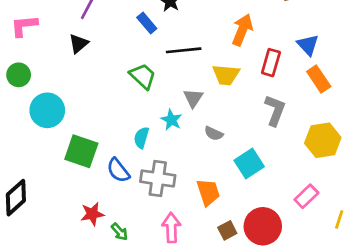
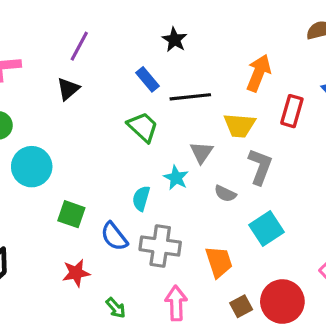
blue rectangle: (147, 23) -> (147, 79), moved
gray L-shape: (275, 110) -> (260, 167), moved
green square: (81, 151) -> (71, 214), size x0.7
red star: (92, 214) -> (76, 273), moved

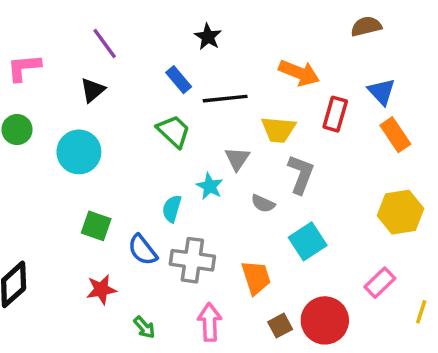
purple line: (79, 46) -> (105, 44), turned -64
orange arrow: (259, 73) -> (299, 73), turned 90
cyan circle: (32, 167) -> (79, 152), moved

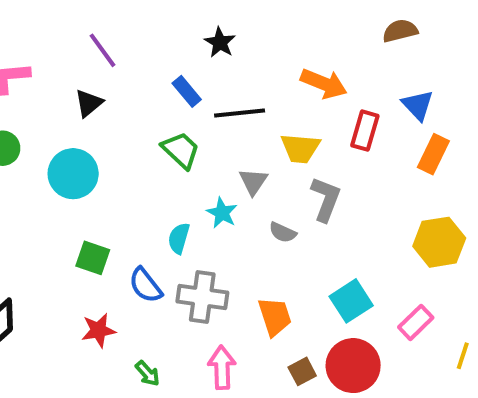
orange rectangle: (395, 135) -> (433, 154), turned 60
cyan square: (308, 241) -> (351, 301), moved

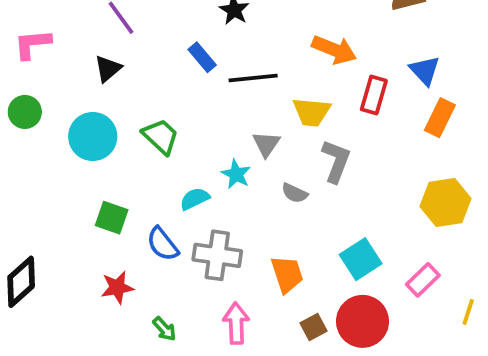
green trapezoid: (181, 150) -> (161, 136), moved
cyan semicircle: (179, 238) -> (195, 199), turned 48

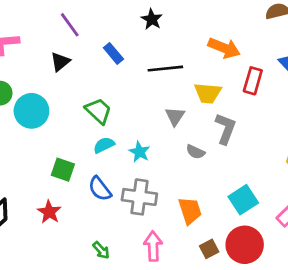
blue rectangle: (202, 57) -> (113, 53), moved
cyan circle: (93, 136) -> (31, 111), moved
cyan star: (236, 174) -> (139, 152), moved
cyan semicircle: (195, 199) -> (104, 145), moved
red star: (117, 287) -> (49, 212), moved, turned -30

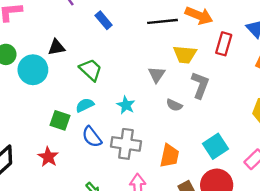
black triangle: (60, 62) -> (56, 47), moved, turned 30
black line: (165, 69) -> (162, 21), moved
cyan semicircle: (104, 145) -> (85, 105), moved
orange trapezoid: (190, 211) -> (170, 156), turned 30

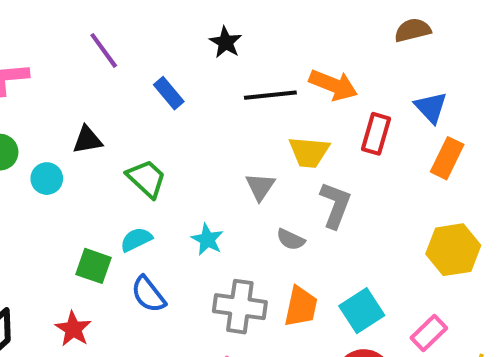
cyan circle: (33, 70) -> (47, 179), size x0.6
gray cross: (126, 144) -> (240, 307), moved
orange trapezoid: (170, 156) -> (301, 307), moved

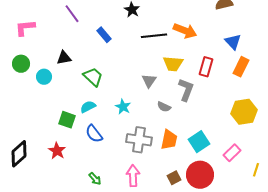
red rectangle: (376, 134) -> (206, 67), moved

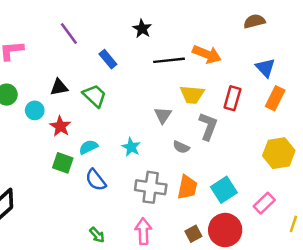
green trapezoid: (93, 77) -> (95, 96), moved
red star: (57, 151) -> (60, 126), moved

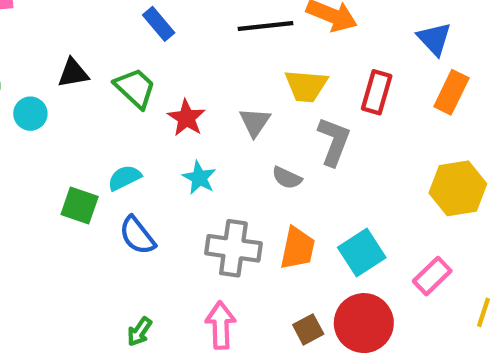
red star: (60, 126) -> (186, 118), moved
green arrow: (97, 235) -> (139, 332), turned 77

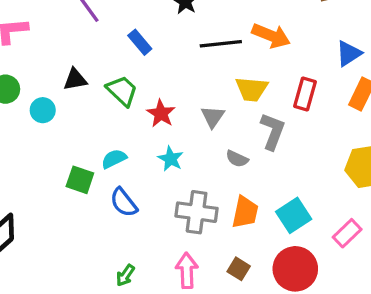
blue triangle: (434, 39) -> (349, 54), turned 40
brown square: (308, 329) -> (239, 269), moved, turned -30

